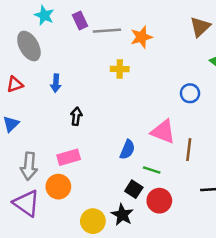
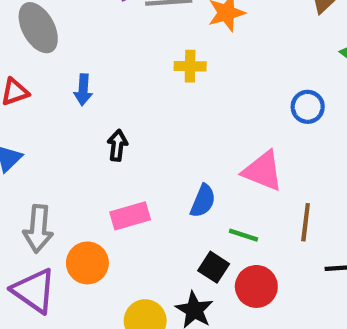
brown line: (189, 150) -> (306, 222), moved
pink rectangle: (69, 157) -> (130, 216), moved

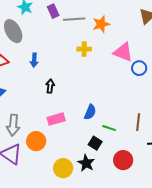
pink triangle: (263, 171) -> (123, 52), moved
red circle: (256, 286) -> (123, 160), moved

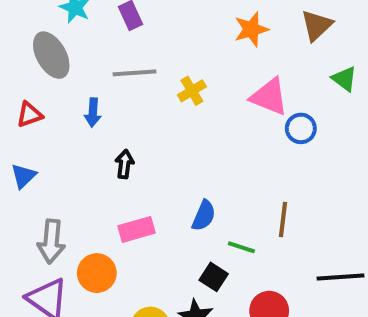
gray line: (74, 19) -> (134, 73), moved
orange star: (101, 24) -> (251, 29), moved
yellow cross: (84, 49) -> (192, 91), turned -32
brown line: (138, 122) -> (283, 220), moved

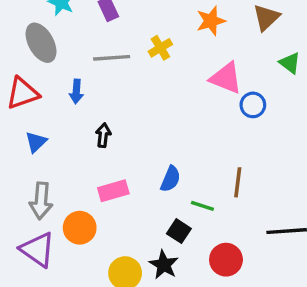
yellow cross: (192, 91) -> (160, 48), moved
red triangle: (29, 115) -> (23, 93), size x1.5
blue triangle: (23, 176) -> (36, 142), moved

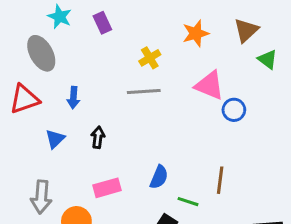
gray line: (112, 58) -> (144, 92), moved
green triangle: (290, 63) -> (268, 59), moved
blue triangle: (36, 142) -> (55, 139), moved

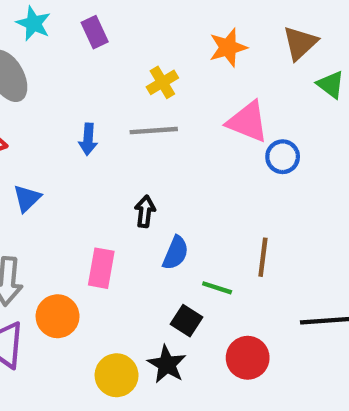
blue arrow: (73, 98) -> (88, 139), moved
black arrow: (98, 137) -> (145, 211), moved
pink rectangle: (107, 188) -> (101, 268), turned -64

